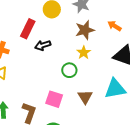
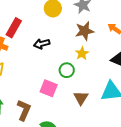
red rectangle: (28, 29) -> (14, 28), moved
pink square: (54, 99) -> (49, 88), moved

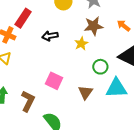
yellow star: (82, 53) -> (81, 44), moved
green circle: (67, 70) -> (100, 67), moved

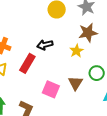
red rectangle: (23, 18) -> (27, 63), moved
brown triangle: (86, 92) -> (75, 83), moved

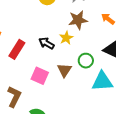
black arrow: (45, 45) -> (46, 43), moved, turned 42

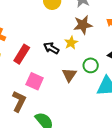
pink square: (40, 76) -> (35, 81), moved

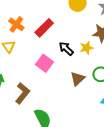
red rectangle: (22, 54) -> (44, 28), moved
pink square: (35, 81) -> (45, 63), moved

